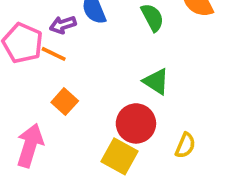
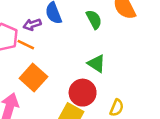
orange square: (65, 102) -> (33, 77), size x1.5

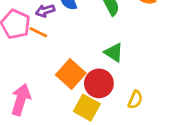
orange square: (33, 77) -> (71, 74), moved

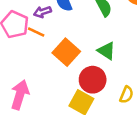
orange square: (71, 74) -> (66, 52), moved

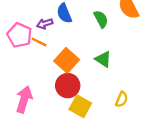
red circle: (93, 80) -> (68, 86), moved

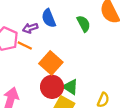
green triangle: (103, 59) -> (71, 87), moved

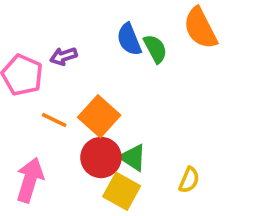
blue semicircle: (49, 18) -> (129, 39), moved
orange line: (25, 45) -> (54, 120), moved

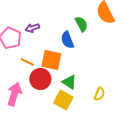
blue semicircle: (129, 39) -> (67, 40), moved
orange square: (99, 116) -> (51, 60), turned -30
red circle: (101, 157) -> (40, 79), moved

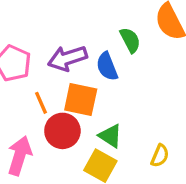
purple arrow: (32, 28) -> (67, 58), moved, size x1.6
orange line: (27, 62) -> (41, 103), turned 40

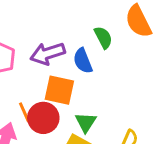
orange line: (41, 103) -> (24, 112), moved
green triangle: (110, 136) -> (86, 122), turned 30

